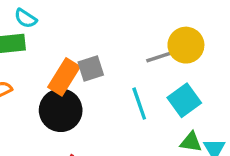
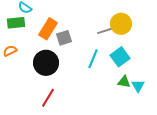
orange rectangle: (64, 77) -> (48, 29), moved
cyan line: (139, 104) -> (93, 59), turned 42

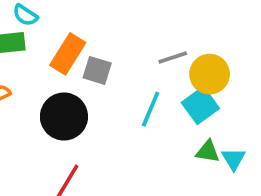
yellow circle: (121, 24) -> (210, 74), moved
gray square: (64, 38) -> (97, 70), turned 35

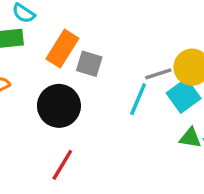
gray line: (173, 58) -> (158, 74), moved

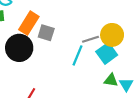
black circle: (59, 106) -> (19, 48), moved

